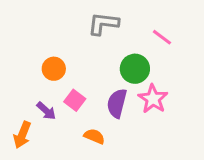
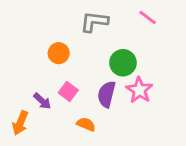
pink line: (162, 37) -> (148, 18), moved
orange circle: (54, 69) -> (59, 53), moved

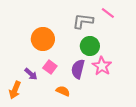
gray L-shape: (94, 22) -> (83, 21), moved
orange circle: (59, 53) -> (43, 39), size x1.5

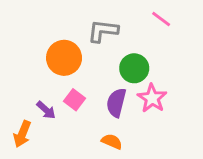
gray L-shape: (83, 21) -> (103, 31), moved
orange semicircle: (63, 91) -> (112, 141), moved

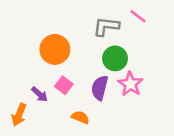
gray L-shape: (103, 31) -> (106, 26), moved
orange semicircle: (112, 141) -> (80, 117), moved

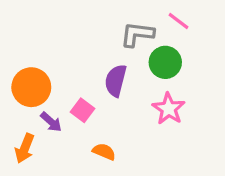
orange circle: (55, 49) -> (31, 87), moved
green circle: (115, 58) -> (165, 62), moved
purple semicircle: (100, 88) -> (116, 81), moved

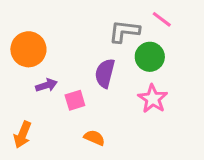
orange circle: (31, 87) -> (28, 49), moved
pink square: (83, 110) -> (75, 100), turned 36
purple arrow: (51, 122) -> (46, 85), moved, turned -60

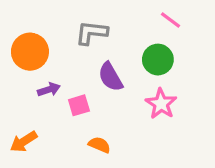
gray L-shape: (124, 31) -> (92, 33), moved
purple semicircle: (105, 73) -> (111, 77), turned -44
orange arrow: (22, 135) -> (24, 142), turned 35

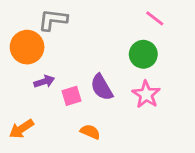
gray L-shape: (92, 33) -> (53, 20), moved
purple semicircle: (111, 77) -> (102, 87), moved

